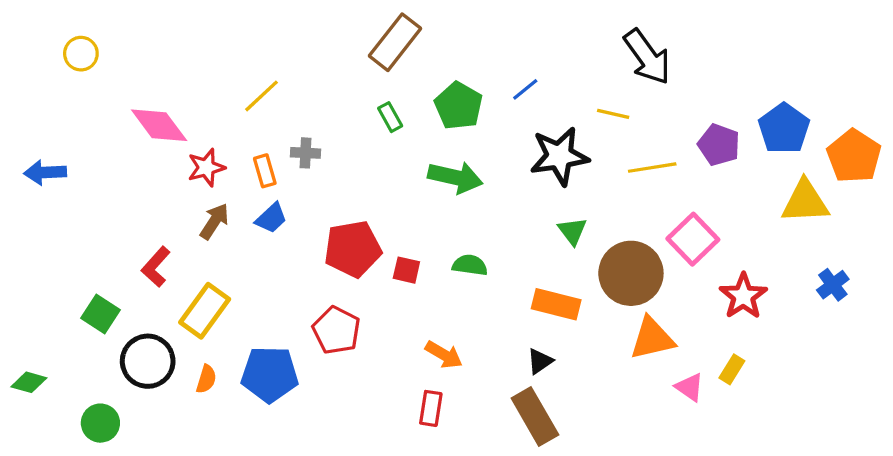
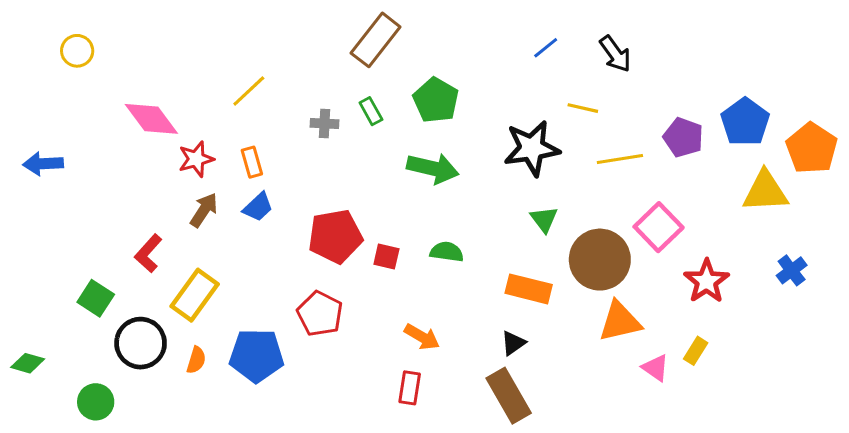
black arrow: (647, 57) -> (615, 54), size x0.7
blue line: (525, 89) -> (546, 48), moved
gray cross: (306, 153) -> (325, 123), moved

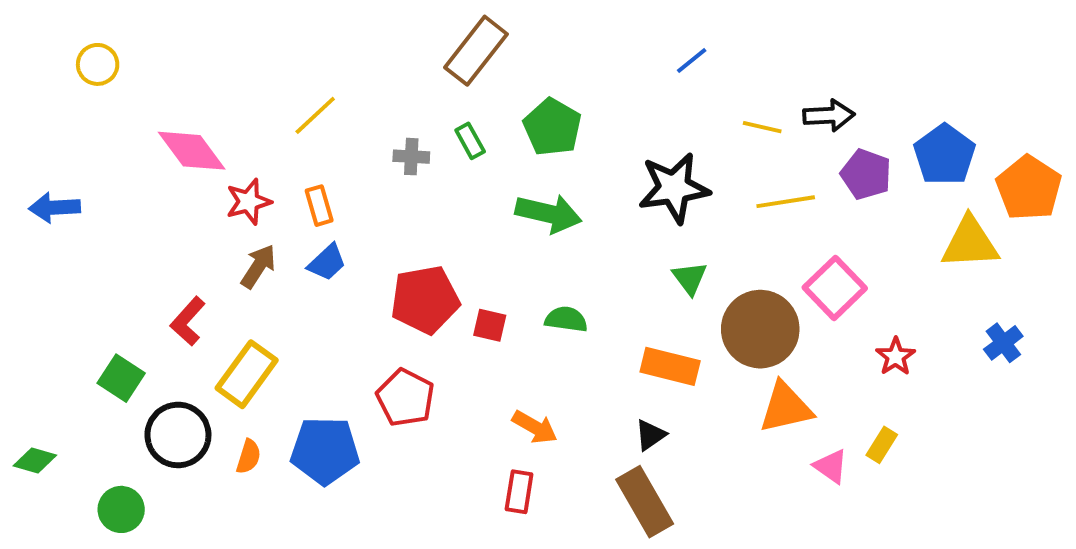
black arrow: (615, 54) -> (829, 115), moved, turned -57
yellow line: (583, 108) -> (762, 127), moved
red star: (707, 281) -> (896, 357), size x0.7

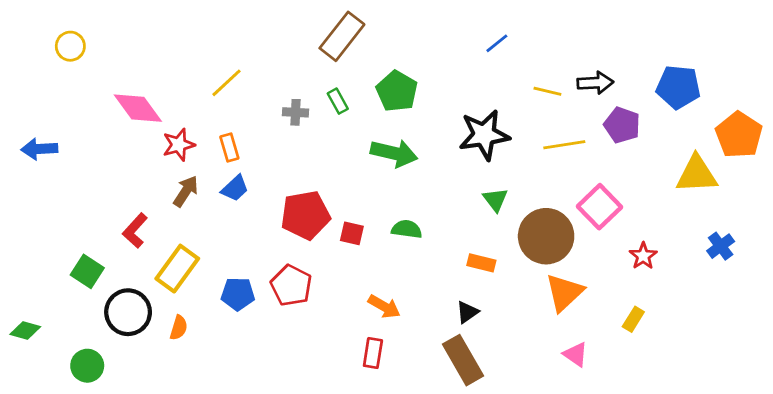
blue pentagon: (945, 155) -> (678, 87), moved, turned -30
orange rectangle: (670, 366) -> (481, 263), size x0.7
orange triangle: (786, 408) -> (564, 292), turned -30
blue pentagon: (325, 451) -> (238, 294), moved, size x0.7
pink triangle: (831, 466) -> (576, 354), moved

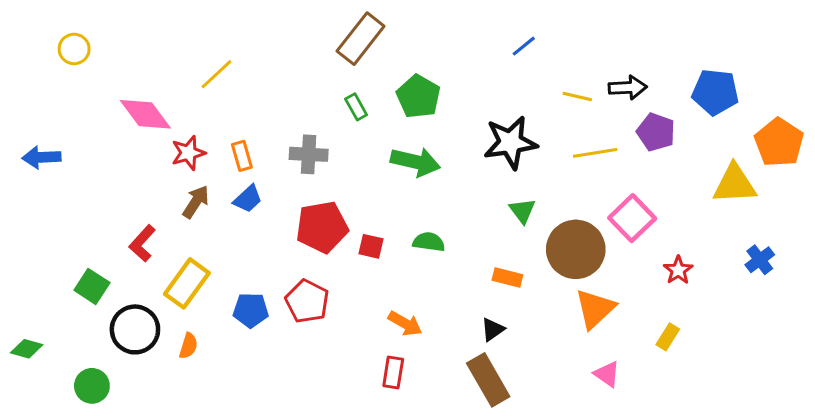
yellow line: (227, 83) -> (217, 74), moved
gray cross: (296, 112) -> (309, 154), moved, size x1.4

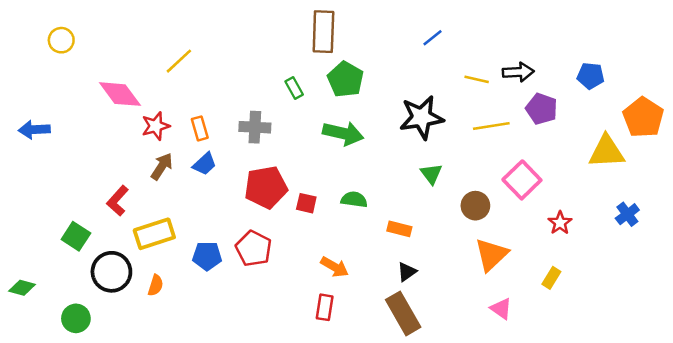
brown rectangle: (361, 39) -> (323, 32), moved, turned -36
blue pentagon: (715, 92) -> (591, 76), size x0.7
brown circle: (576, 249) -> (475, 206), size x0.6
orange rectangle: (507, 278) -> (399, 229), moved
yellow rectangle: (187, 283) -> (154, 234), turned 36

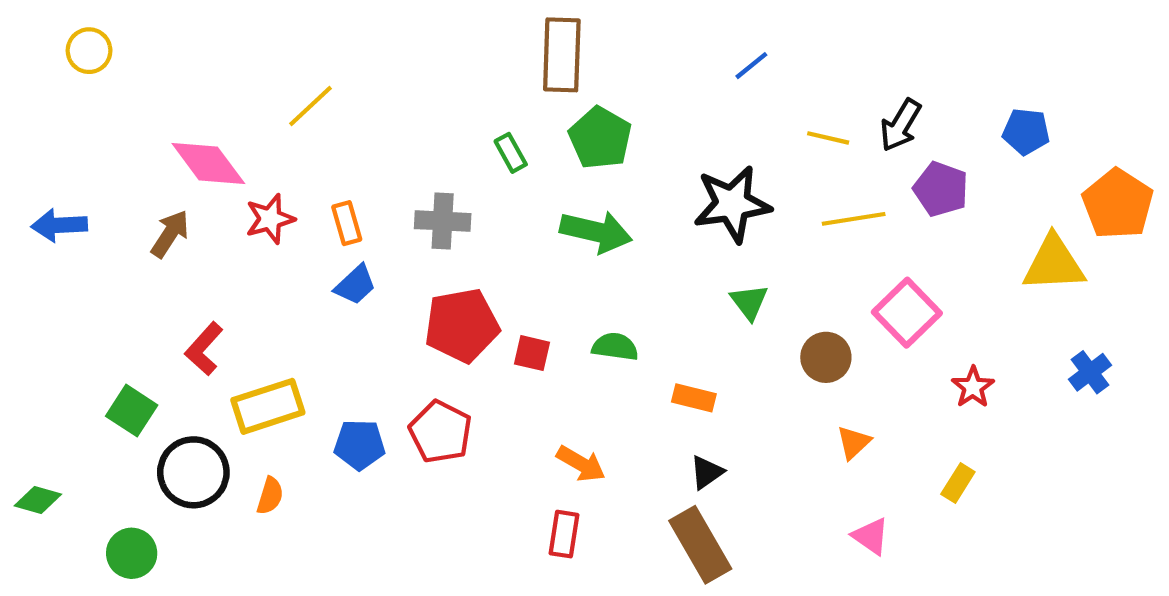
yellow circle: (61, 40) -> (89, 51), moved
black arrow: (518, 72) -> (900, 125), turned 124
brown arrow: (162, 166) -> (170, 234), moved
orange triangle: (491, 255) -> (854, 443), size x0.6

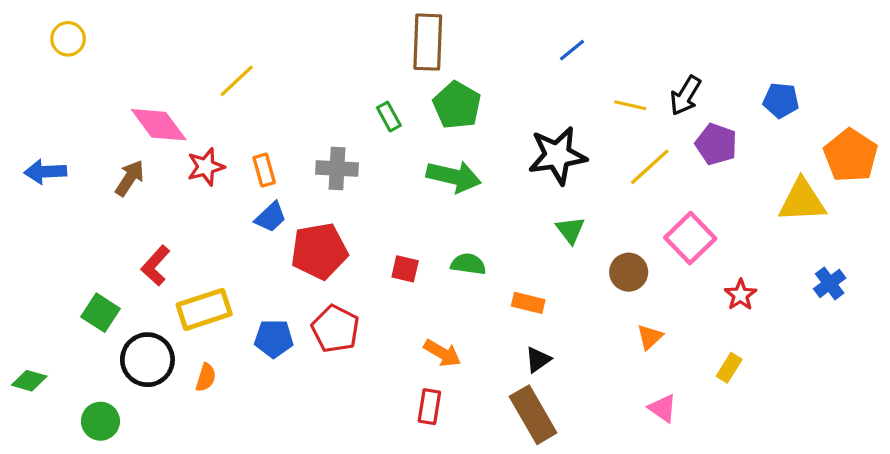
yellow line: (854, 219) -> (650, 167), turned -33
red pentagon: (462, 325) -> (319, 251), moved

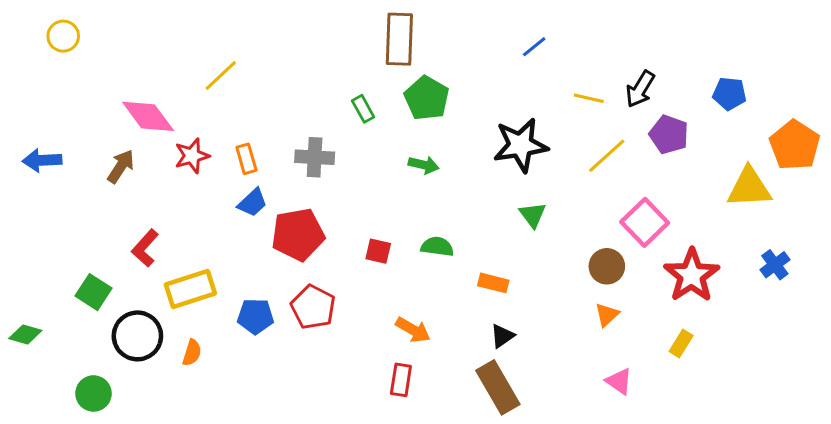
green arrow: (454, 177) -> (424, 165), size x0.6
brown circle: (629, 272) -> (607, 266), moved
red star: (740, 295) -> (692, 275), size x1.8
green diamond: (29, 381) -> (25, 334), moved

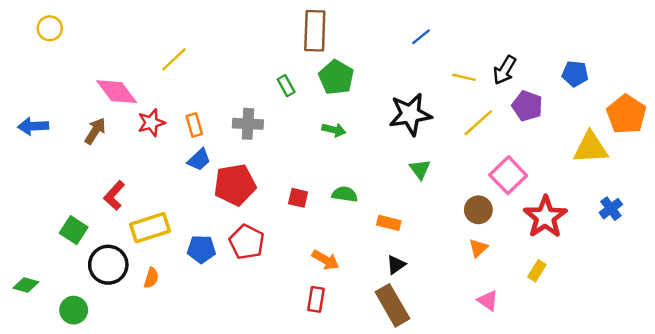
green diamond: (25, 334) -> (26, 285), moved

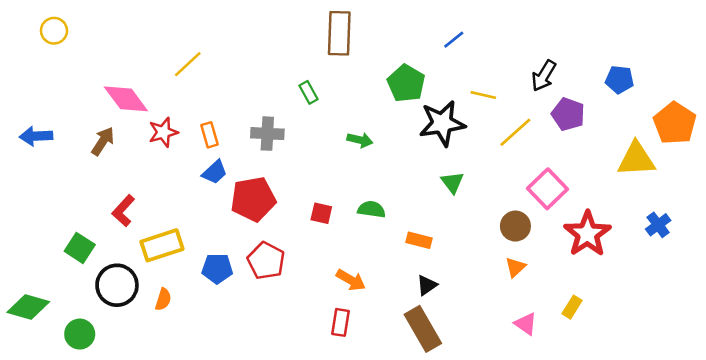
green pentagon: (336, 77) -> (406, 83), moved
yellow line: (464, 77) -> (483, 95), moved
yellow rectangle: (537, 271) -> (572, 307), moved
green diamond: (26, 285) -> (28, 307), size x1.5

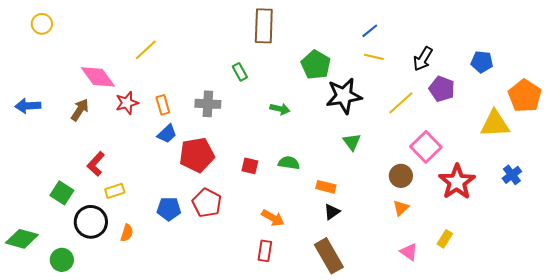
blue line: (454, 40) -> (370, 31), moved
yellow line: (483, 95) -> (374, 57), moved
yellow rectangle: (162, 245) -> (115, 191), moved, size x0.6
black triangle: (427, 285) -> (332, 212), moved

